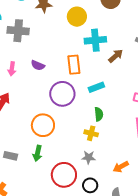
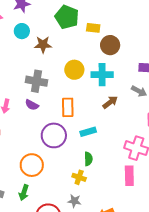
yellow circle: (77, 17) -> (74, 70), moved
gray cross: (18, 31) -> (36, 81), moved
cyan cross: (95, 40) -> (102, 75), moved

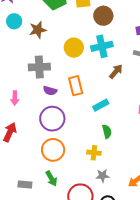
purple semicircle: (32, 105) -> (50, 91), moved
purple circle: (54, 135) -> (52, 119), moved
yellow cross: (79, 177) -> (94, 153), moved
green arrow: (24, 193) -> (51, 178), turned -35

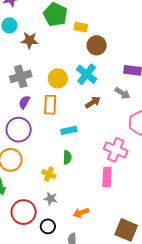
cyan cross: (102, 46) -> (87, 74), turned 35
yellow circle: (74, 48) -> (58, 78), moved
gray cross: (39, 67) -> (21, 76), turned -30
purple semicircle: (50, 91) -> (24, 102), turned 88

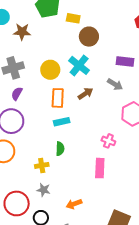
orange rectangle: (50, 105) -> (58, 98), moved
pink cross: (116, 150) -> (108, 141), size x0.6
yellow cross: (49, 174) -> (42, 165), turned -32

